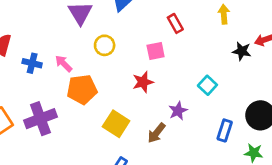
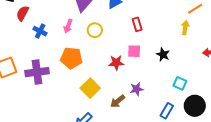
red rectangle: (175, 23) -> (137, 24), moved
pink square: (156, 51) -> (134, 51), moved
black star: (242, 51) -> (163, 55), moved
pink arrow: (64, 64) -> (68, 26), moved, turned -128
cyan square: (207, 85) -> (180, 83), moved, turned -32

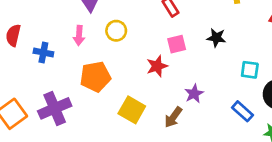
blue rectangle: (167, 111) -> (242, 111), turned -63

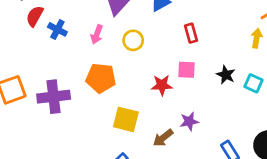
blue cross: (43, 53) -> (57, 29), moved
cyan square: (250, 70) -> (253, 83), moved
yellow square: (132, 110) -> (126, 119), turned -32

